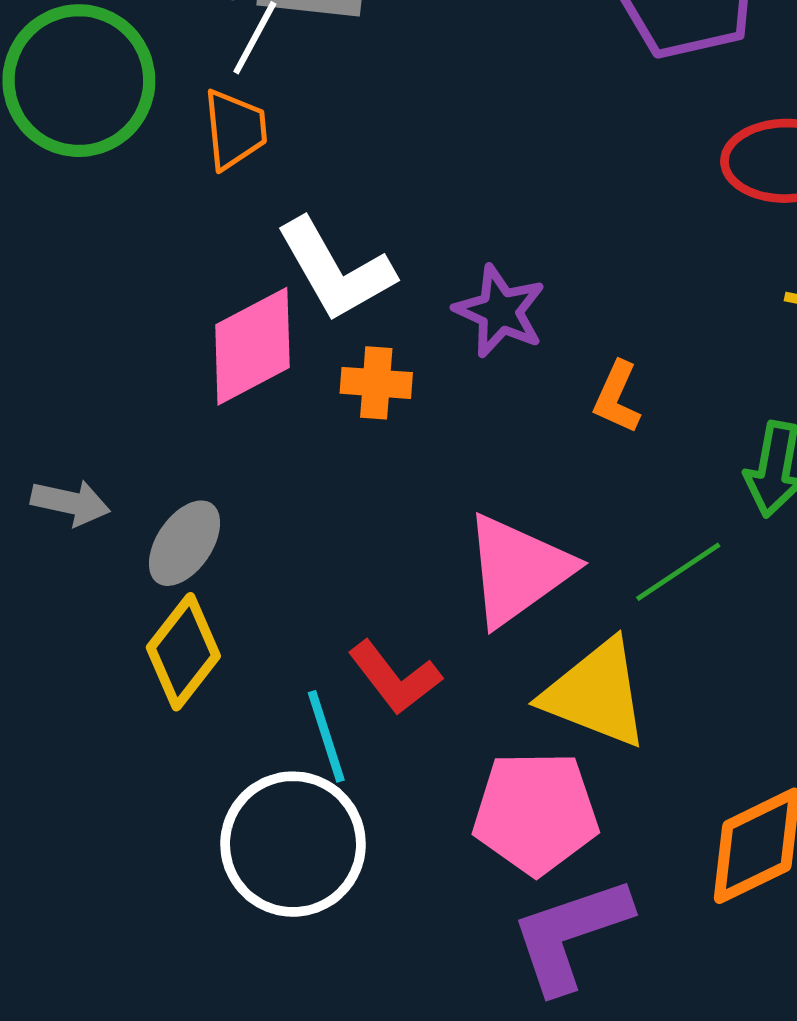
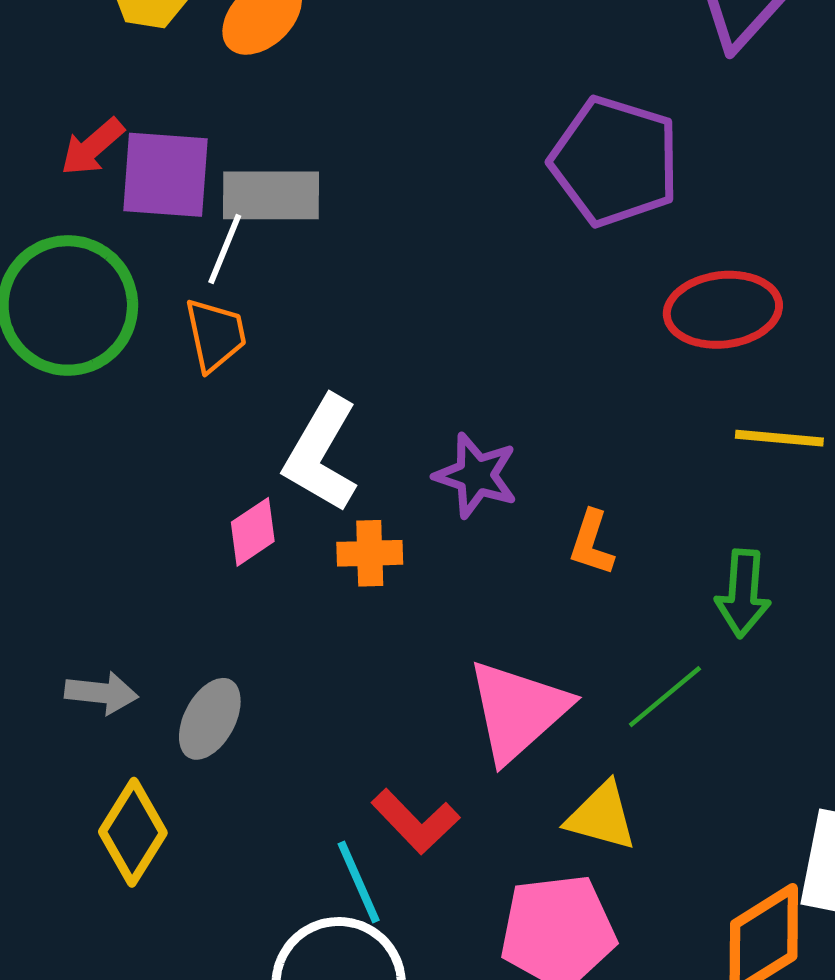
white L-shape: (335, 270) -> (321, 454), turned 66
pink diamond: (252, 346) -> (253, 532), size x0.6
yellow diamond: (183, 652) -> (133, 832), moved
yellow triangle: (596, 694) -> (601, 816), size x0.7

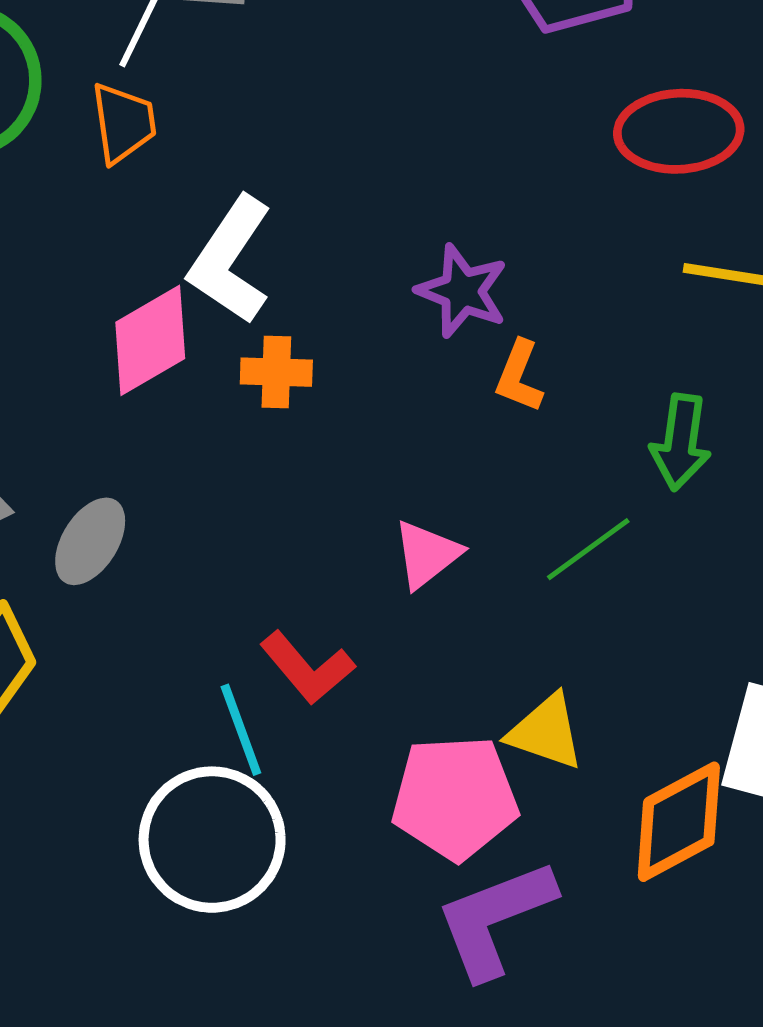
purple star: (476, 475) -> (462, 291), moved
pink diamond: (253, 532) -> (150, 340), size x1.5
pink triangle: (518, 711) -> (427, 554), size x0.6
yellow triangle: (601, 816) -> (546, 732), moved

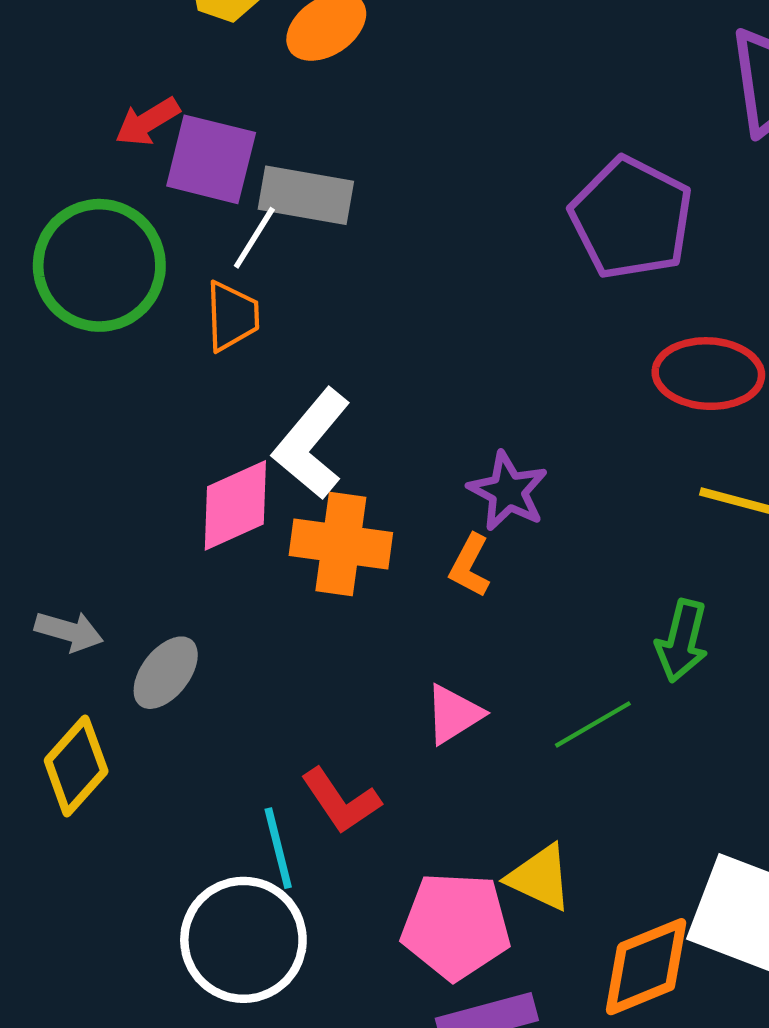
orange cross: (276, 372) -> (341, 544), size x1.6
orange L-shape: (519, 376) -> (470, 566), moved

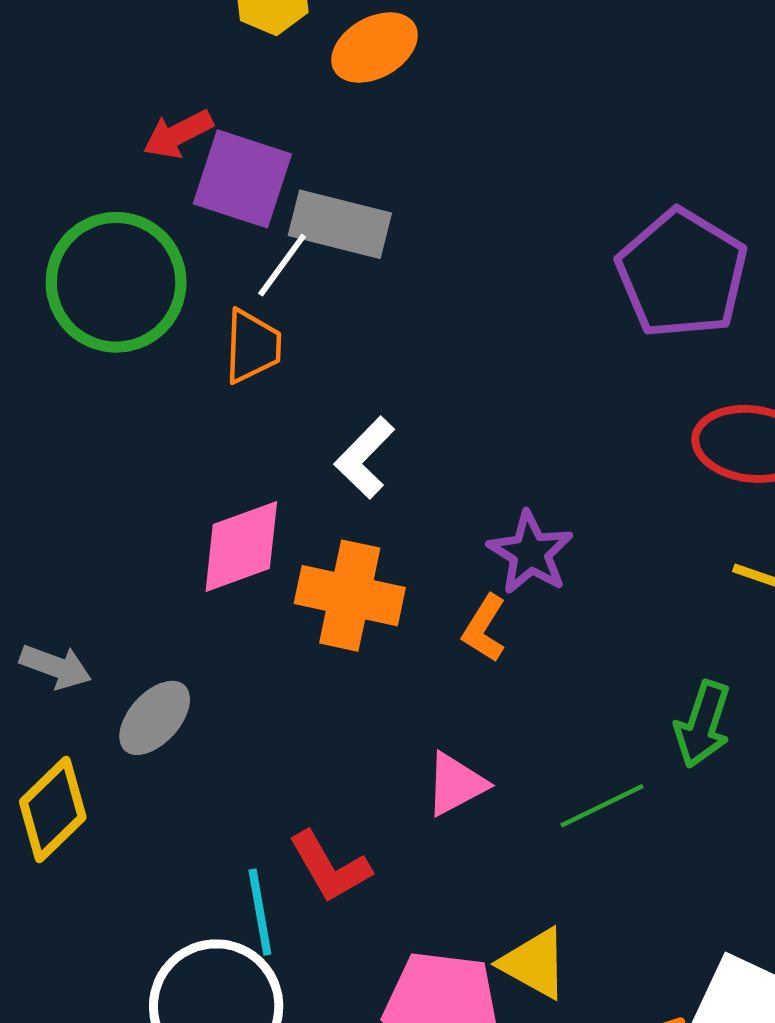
white L-shape: (312, 444) -> (365, 458), moved, size x0.7

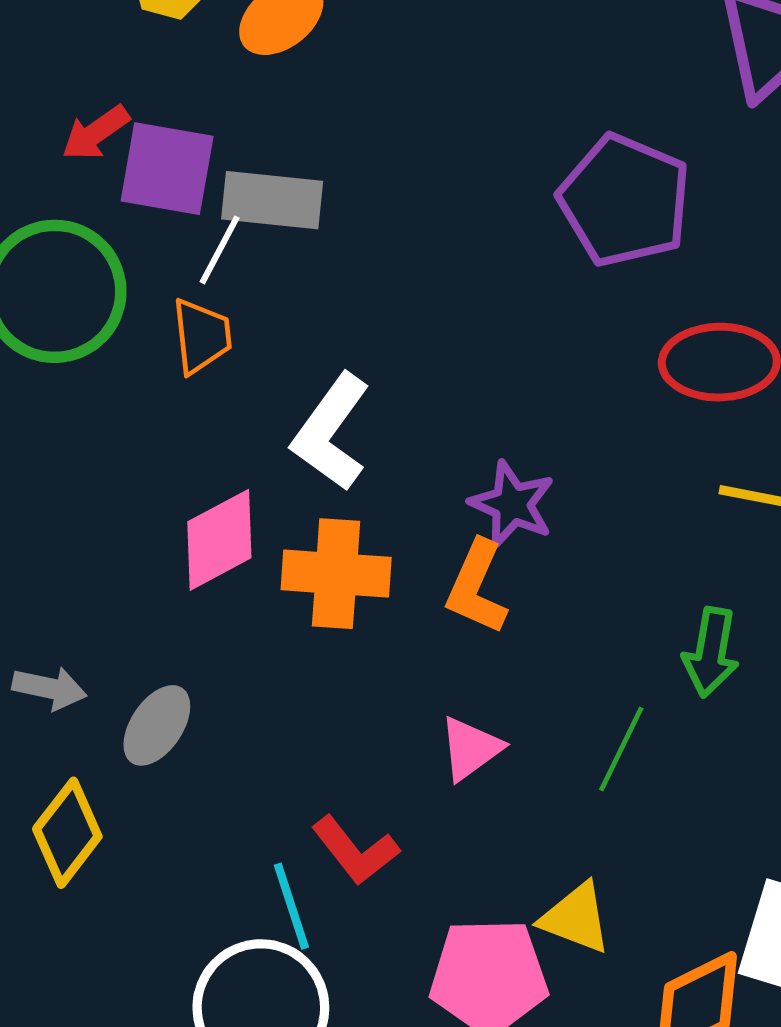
white L-shape: (365, 458) -> (331, 432), size x1.4
orange L-shape: (484, 628) -> (477, 587), size x1.4
green line: (602, 806) -> (621, 749), turned -30

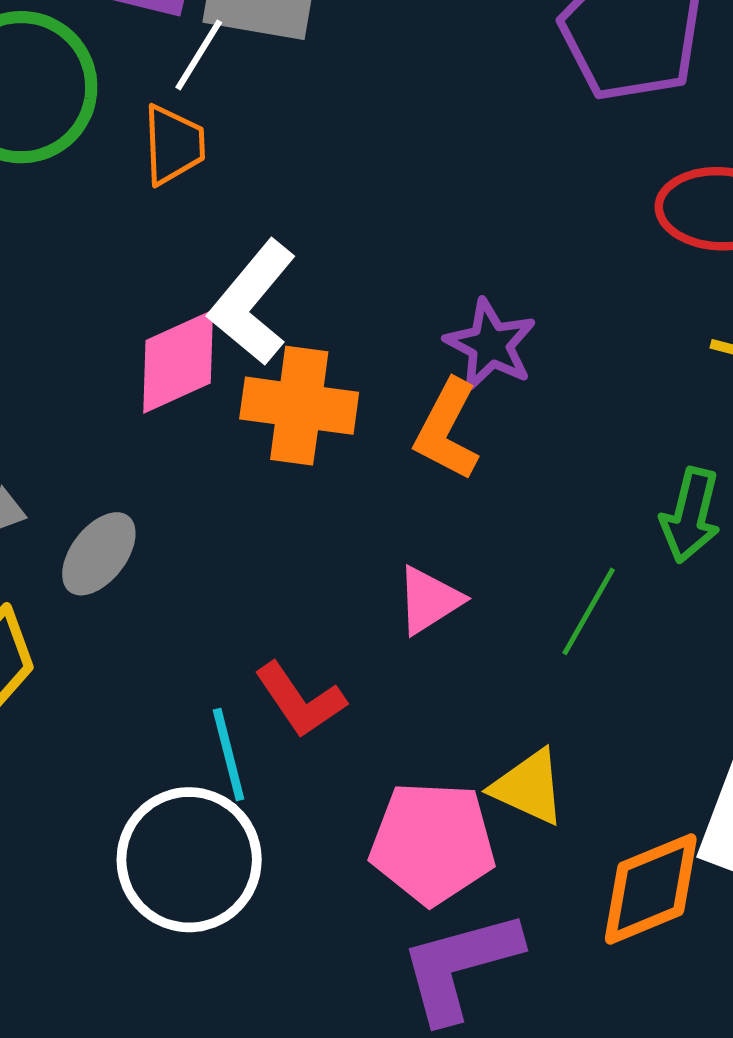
white L-shape: (331, 432) -> (252, 302), moved

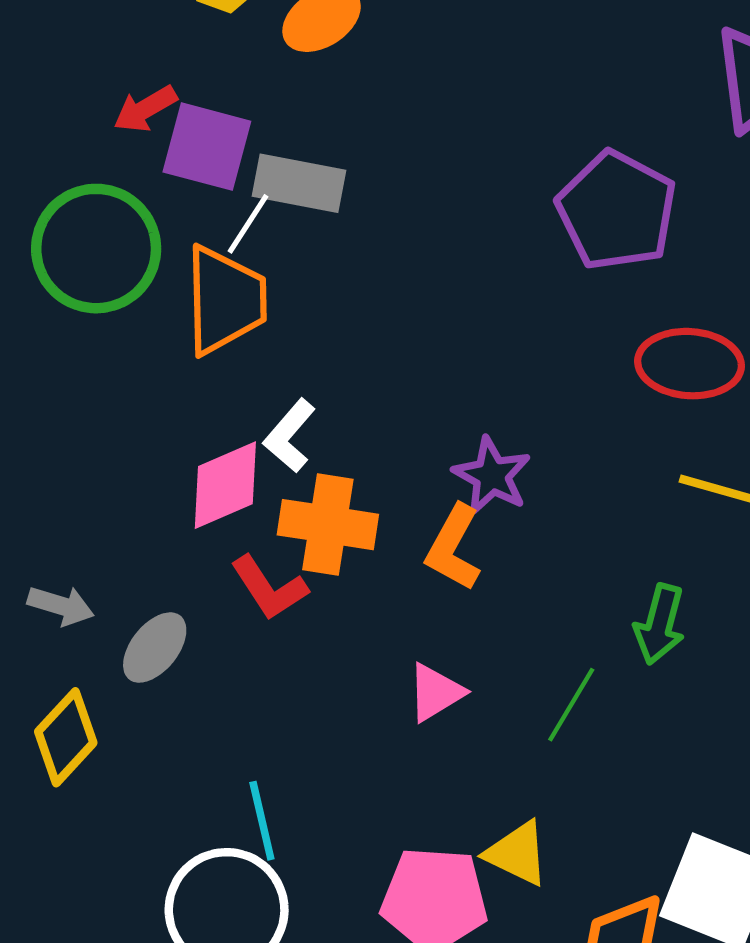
orange trapezoid: (174, 145) -> (225, 300), size x1.6
white L-shape: (252, 302) -> (290, 436), size x0.7
red L-shape: (300, 700) -> (269, 588), moved

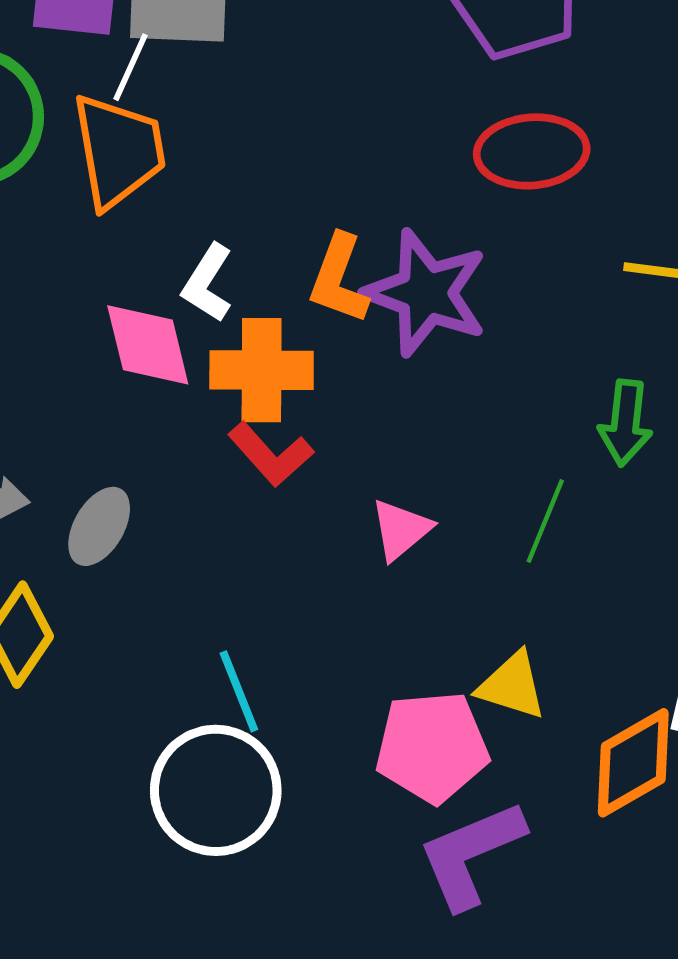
red ellipse: (690, 364) -> (532, 151), moved
purple star: (492, 476) -> (426, 293), size x1.5
pink diamond: (225, 485) -> (148, 345), turned -72
orange L-shape: (453, 548) -> (339, 279), moved
red L-shape: (269, 588) -> (271, 454), moved

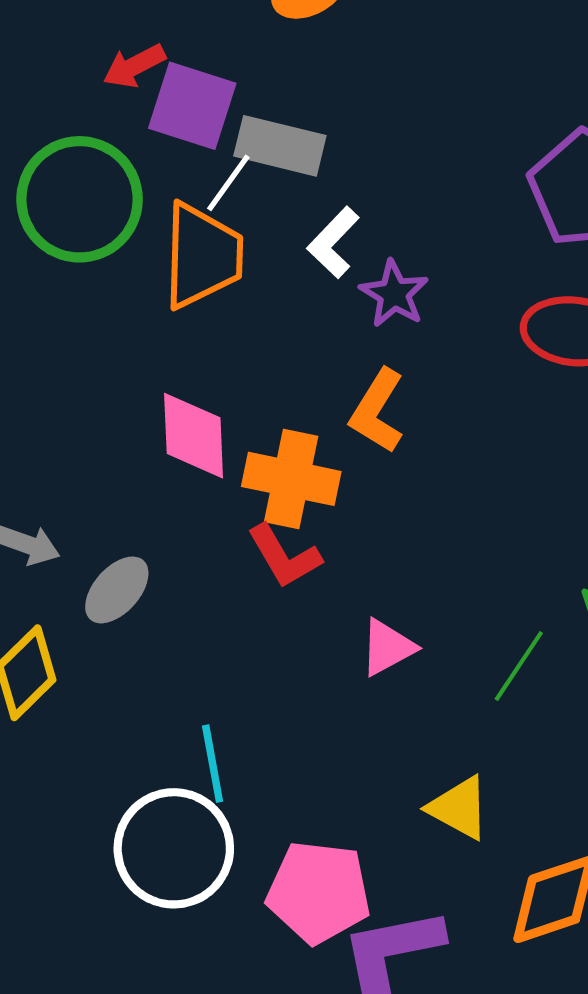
white L-shape: (208, 283) -> (333, 242), moved
purple star: (426, 293) -> (394, 294), moved, size x0.6
pink pentagon: (432, 747) -> (319, 892), moved

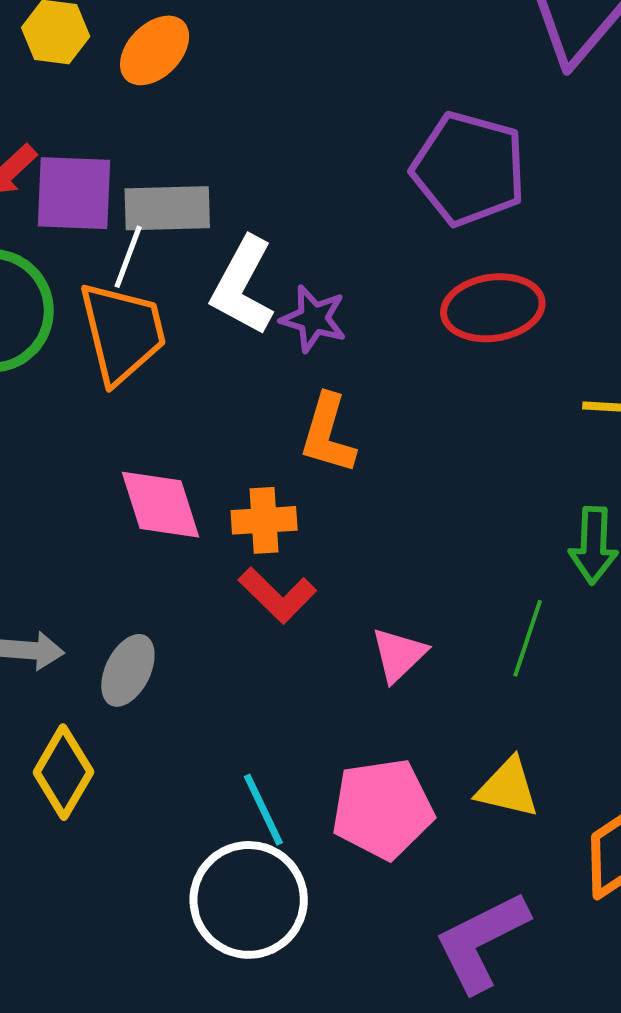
white L-shape: (333, 242) -> (243, 286), size x1.4
orange cross: (291, 479) -> (264, 520), size x0.7
pink pentagon: (319, 892) -> (383, 809), moved

